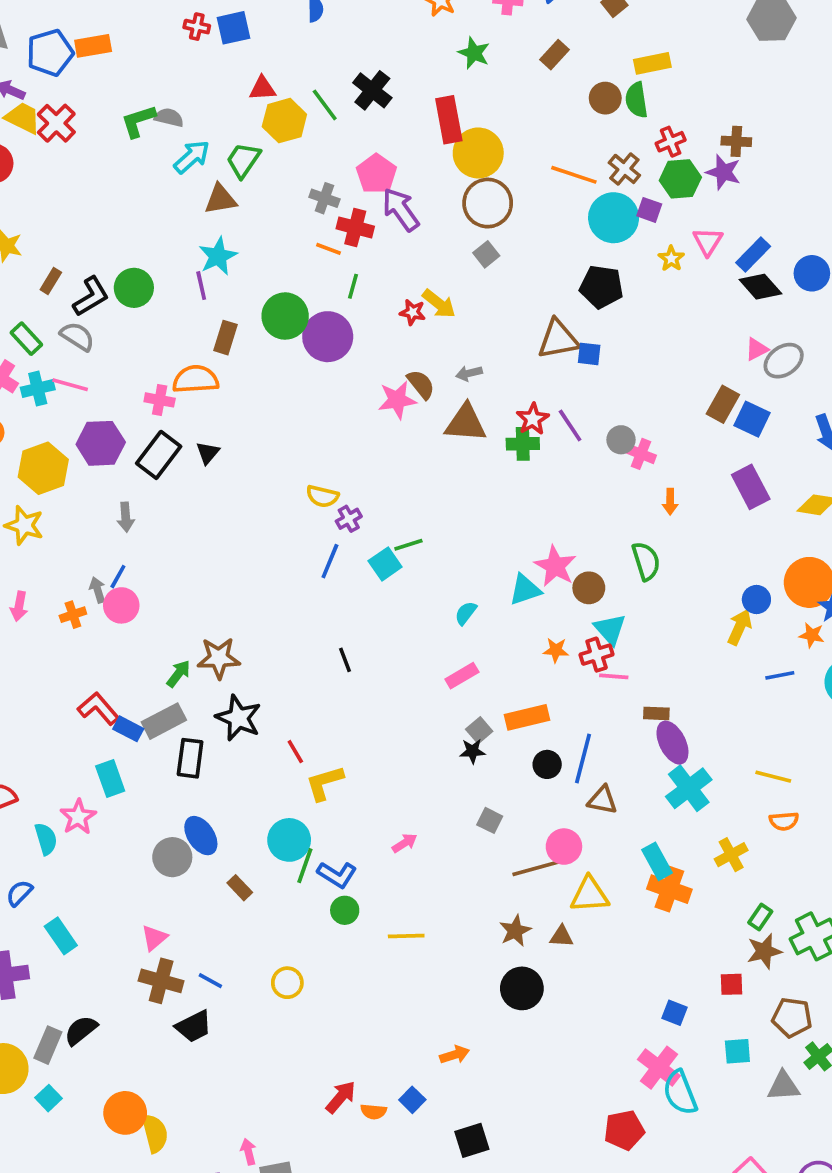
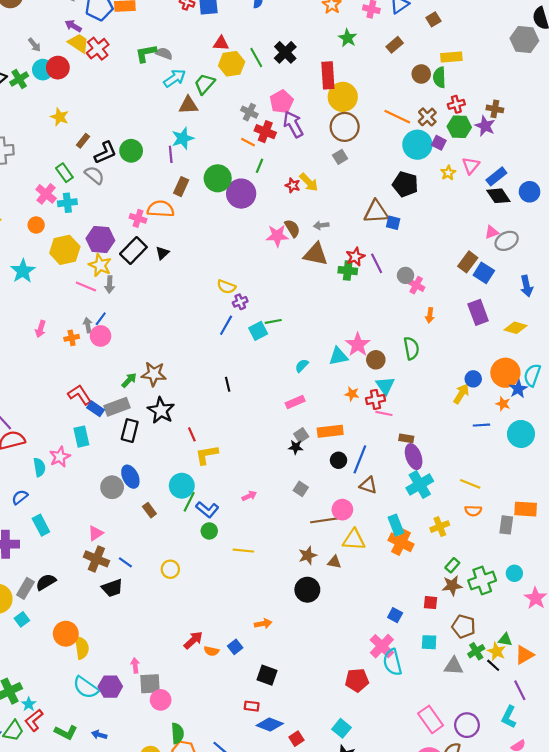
pink line: (70, 385) -> (86, 287), moved
yellow star: (24, 525) -> (100, 265), moved
black square: (472, 1140) -> (267, 675), turned 30

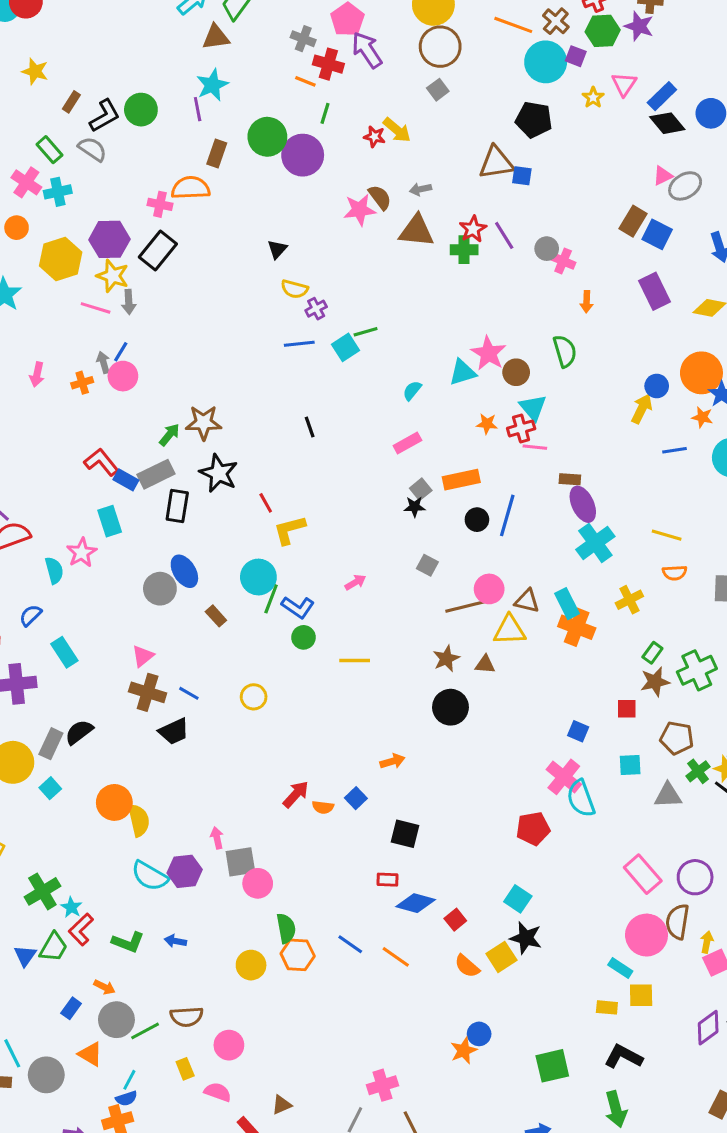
black triangle: (162, 253) -> (277, 249), moved
blue line: (226, 325) -> (299, 344), turned 60
brown triangle: (368, 485) -> (527, 601), moved

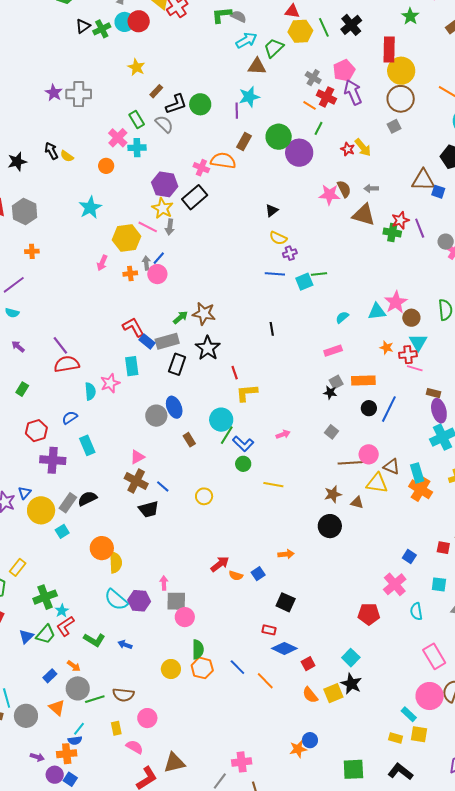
yellow hexagon: (61, 259) -> (127, 238), moved
cyan semicircle: (581, 798) -> (416, 611), moved, size x0.7
brown triangle: (282, 1105) -> (174, 763), size x1.6

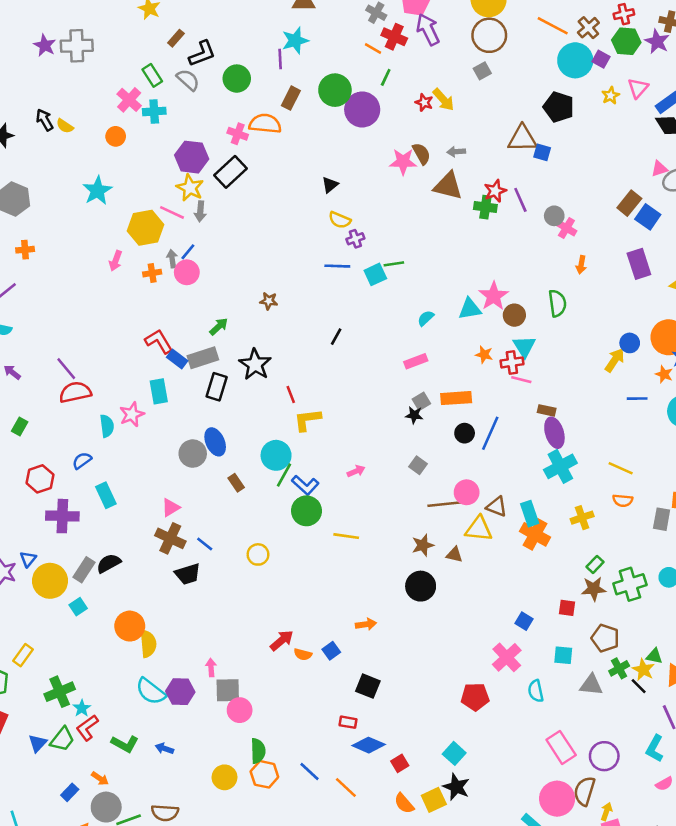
green circle: (200, 104) -> (237, 79), moved
brown star: (204, 314) -> (269, 301), moved, size x0.6
black line: (272, 329) -> (336, 337), turned 40
green circle: (243, 464) -> (306, 511), size x1.5

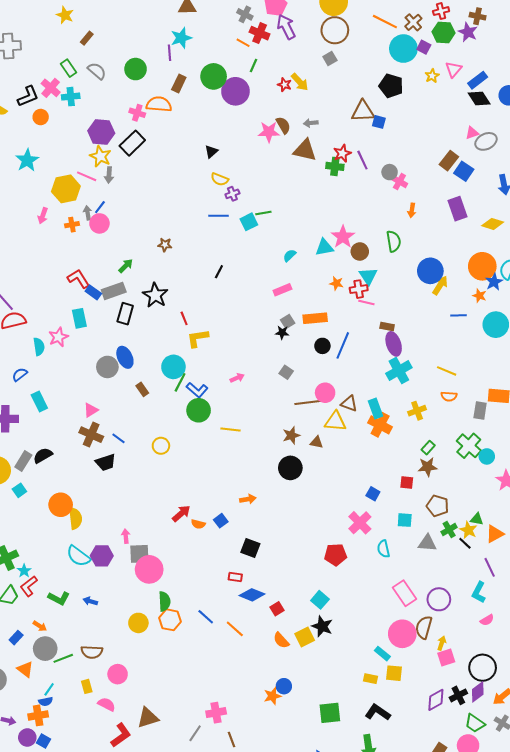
black L-shape: (202, 54) -> (28, 96), moved
blue circle: (630, 343) -> (430, 271), moved, size x1.6
green cross: (630, 584) -> (469, 446), moved, turned -30
pink circle: (240, 710) -> (149, 569), size x1.4

